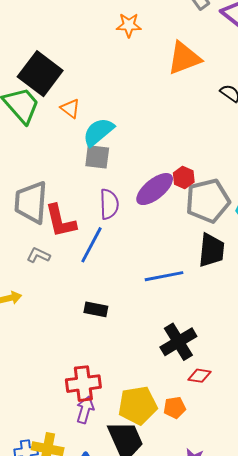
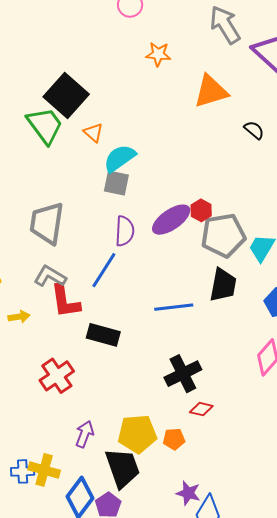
red L-shape: (60, 221) -> (65, 301), moved
gray L-shape: (38, 255) -> (50, 276), size x1.4
black rectangle: (96, 309) -> (103, 335), size x1.4
red cross: (83, 384) -> (57, 376), moved, turned -32

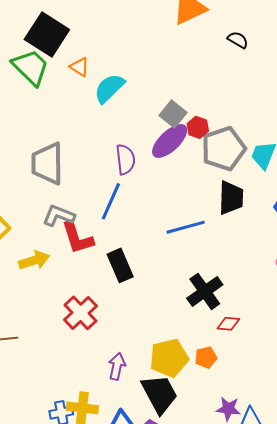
gray square: (116, 183) -> (173, 114), moved, turned 36
yellow arrow: (19, 317) -> (34, 260), size x1.4
black rectangle: (103, 335) -> (120, 265), turned 60

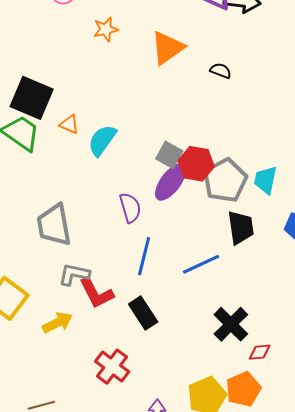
red hexagon: (198, 127) -> (196, 164), size x1.6
blue line: (111, 201) -> (144, 256), moved
orange pentagon: (206, 357) -> (243, 389), size x1.6

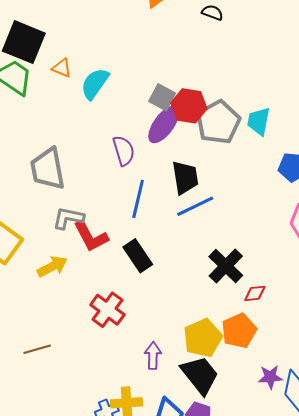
black trapezoid: (241, 227) -> (185, 178), moved

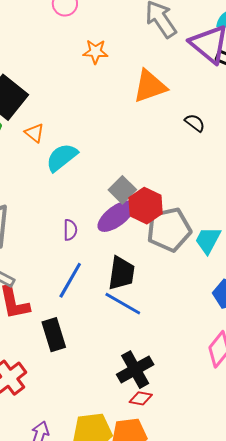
purple semicircle: (124, 151) -> (70, 230), size x0.7
blue line: (195, 206) -> (123, 304), turned 39
red diamond: (255, 293) -> (141, 398), moved

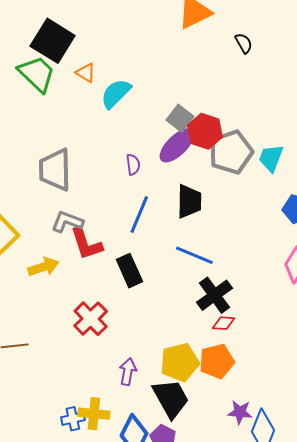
black semicircle: (195, 123) -> (244, 43), turned 30
blue line: (123, 304) -> (194, 255), moved

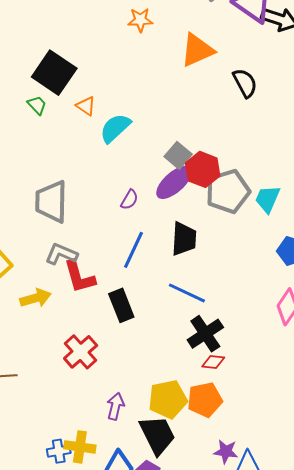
black semicircle: (244, 43) -> (245, 83), size x1.4
green trapezoid: (37, 74) -> (37, 105), size x0.5
purple semicircle: (133, 165) -> (129, 200), turned 35

